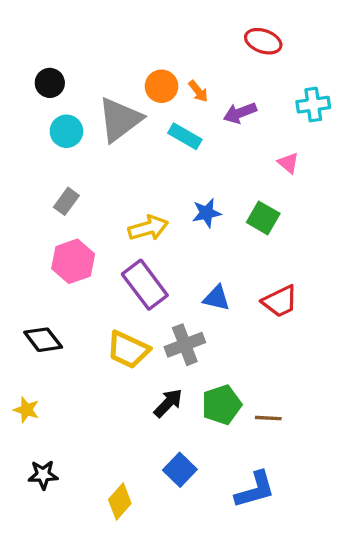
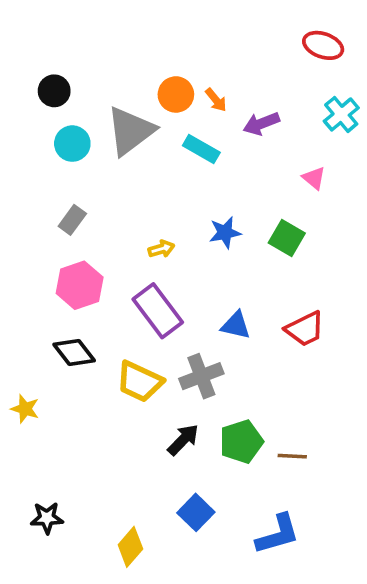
red ellipse: (263, 41) -> (323, 45), moved
cyan cross: (313, 105) -> (341, 114), turned -32
yellow arrow: (148, 228) -> (161, 249), size x0.6
black diamond: (43, 340) -> (74, 353), moved
yellow star: (26, 410) -> (25, 409), moved

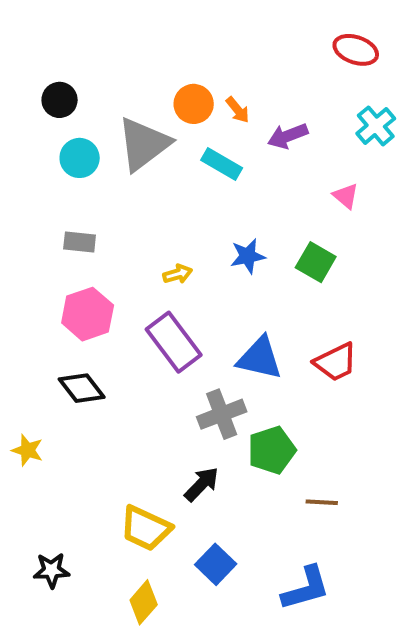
gray rectangle: (72, 220) -> (80, 242), turned 60
blue triangle: (236, 325) -> (260, 358), size x1.4
yellow trapezoid: (140, 382) -> (146, 528), moved
green pentagon: (241, 442) -> (272, 450), moved

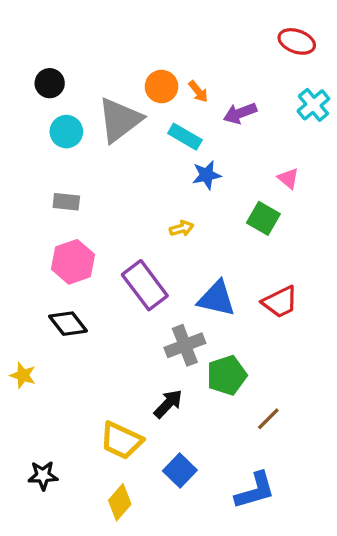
pink triangle: (346, 196) -> (288, 178), moved
blue star: (248, 256) -> (207, 175), moved
yellow arrow: (178, 274) -> (182, 228), moved
brown line: (322, 502) -> (268, 419), turned -48

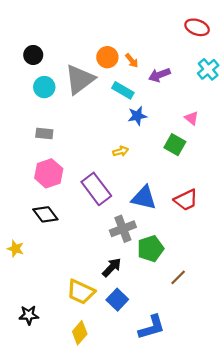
blue square: (180, 471) -> (117, 300), moved
blue L-shape: (255, 491) -> (152, 327), moved

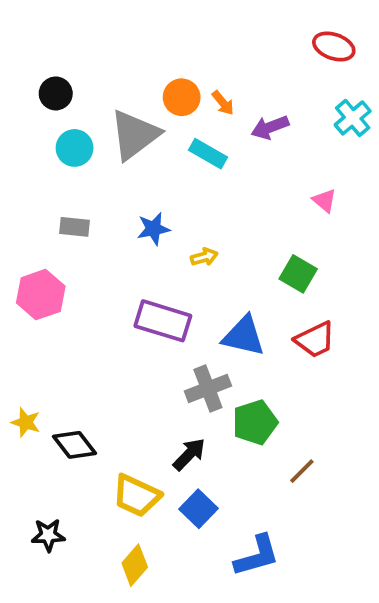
blue star: (137, 116) -> (153, 229), moved
green square: (175, 145) -> (298, 274), moved
pink hexagon: (49, 173) -> (41, 295), moved
purple rectangle: (96, 189) -> (163, 321), turned -36
black diamond: (45, 214) -> (75, 445), moved

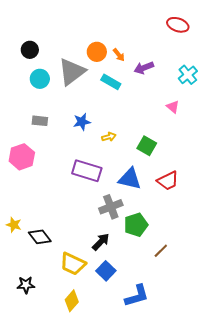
cyan cross: (353, 118) -> (188, 75), moved
green square: (298, 274) -> (147, 146), moved

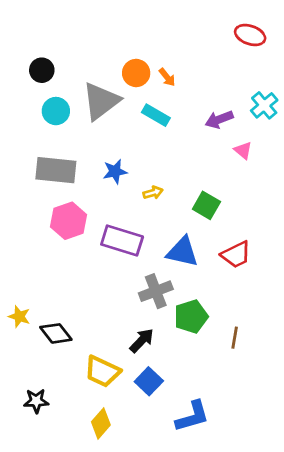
purple arrow: (144, 68) -> (219, 119), moved
gray rectangle: (40, 121) -> (56, 170), size x1.8
pink hexagon: (22, 157) -> (69, 221), moved
brown line: (161, 251) -> (235, 338), moved, turned -35

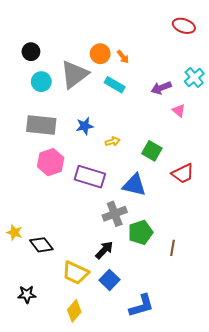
red trapezoid: (236, 255) -> (183, 174), moved

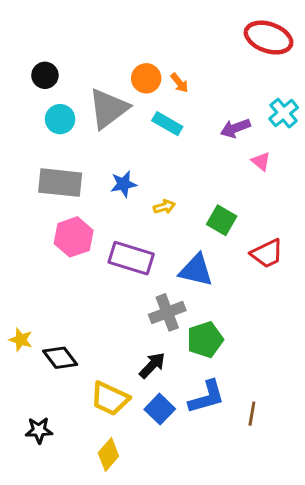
red ellipse: (184, 26) -> (269, 38), size x1.4
brown line: (172, 248) -> (252, 414), moved
blue L-shape: (141, 306) -> (207, 397), moved

